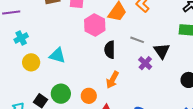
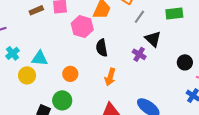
gray line: (137, 40) -> (139, 17), moved, turned -64
cyan triangle: (57, 55) -> (40, 58), moved
orange circle: (89, 96) -> (70, 74), moved

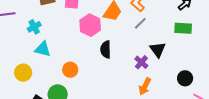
gray line: (139, 17) -> (140, 23), moved
cyan cross: (13, 53) -> (34, 27), moved
yellow circle: (27, 75) -> (23, 73), moved
orange arrow: (110, 77) -> (145, 86), moved

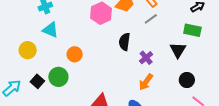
black semicircle: (106, 49) -> (124, 42), moved
black triangle: (158, 50) -> (178, 50), moved

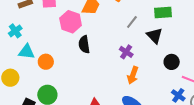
gray line: (151, 19) -> (132, 22), moved
black semicircle: (124, 42) -> (84, 44), moved
orange circle: (75, 54) -> (46, 62), moved

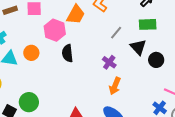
orange circle: (46, 62) -> (31, 53), moved
black circle: (172, 62) -> (156, 60), moved

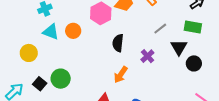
black semicircle: (67, 53) -> (118, 43), moved
orange arrow: (115, 86) -> (121, 75), moved

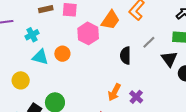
black semicircle: (118, 43) -> (125, 56), moved
purple cross: (147, 56) -> (136, 97), moved

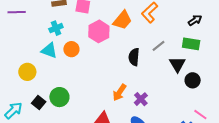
cyan cross: (32, 35) -> (56, 28), moved

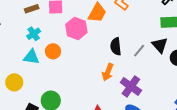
gray line: (159, 46) -> (139, 51), moved
orange arrow: (119, 92) -> (108, 72), moved
purple cross: (141, 99) -> (131, 86), size x1.5

